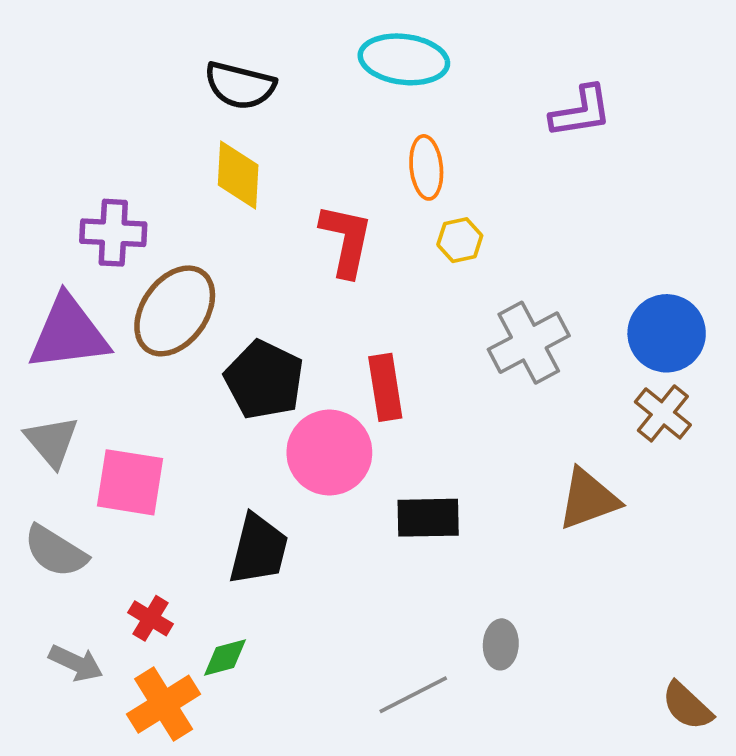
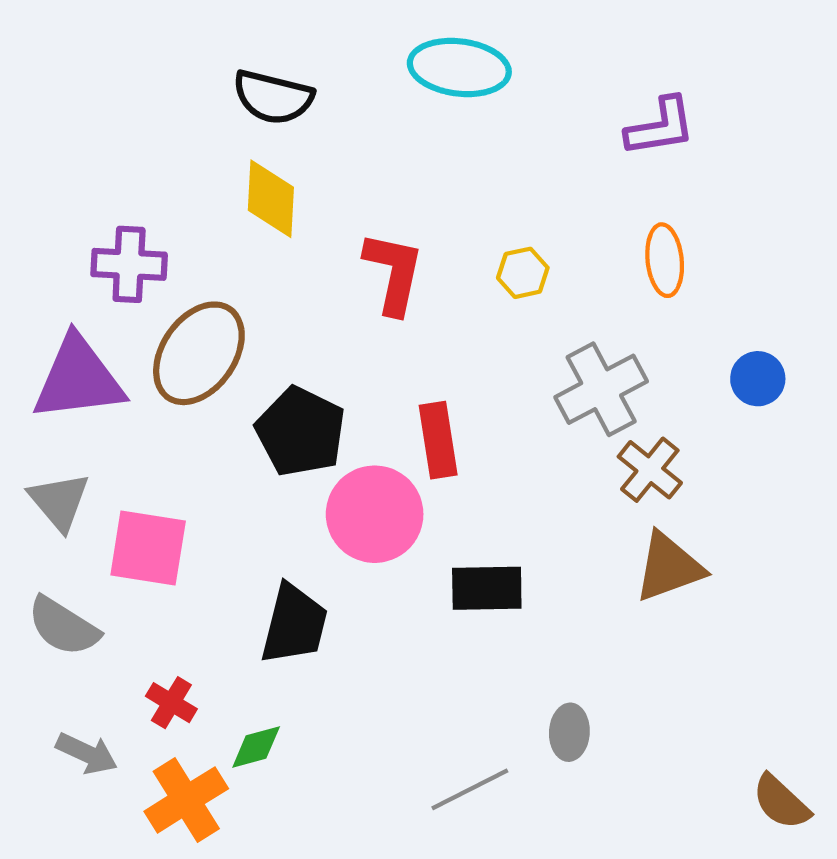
orange ellipse: (426, 167) -> (665, 260), moved
blue circle: (667, 333) -> (758, 379), size x0.6
brown cross: (663, 413) -> (650, 470), moved

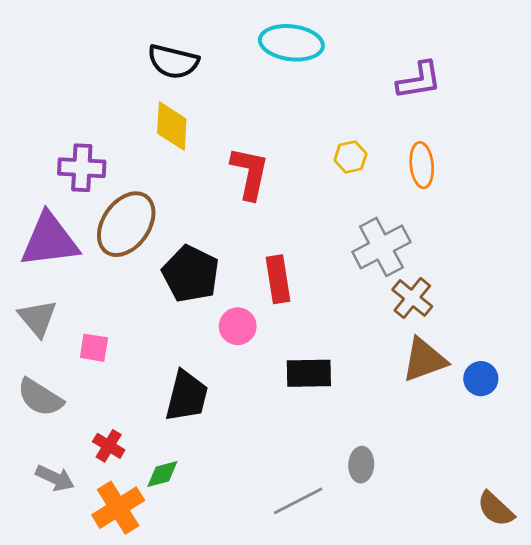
yellow hexagon: (523, 273) -> (350, 157), moved
blue circle: (758, 379) -> (481, 379), moved
pink circle: (375, 514) -> (238, 326), size x0.6
pink square: (148, 548) -> (94, 348), size x0.6

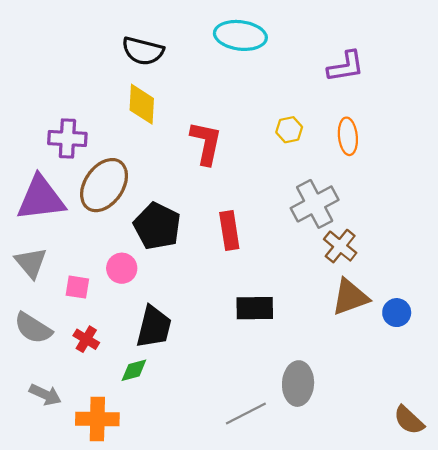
pink circle: (238, 326) -> (122, 268), moved
red cross: (109, 446) -> (86, 339), moved
gray ellipse: (361, 465) -> (298, 384), size x1.5
green diamond: (162, 474) -> (134, 370), moved
orange cross: (118, 508) -> (97, 419), turned 33

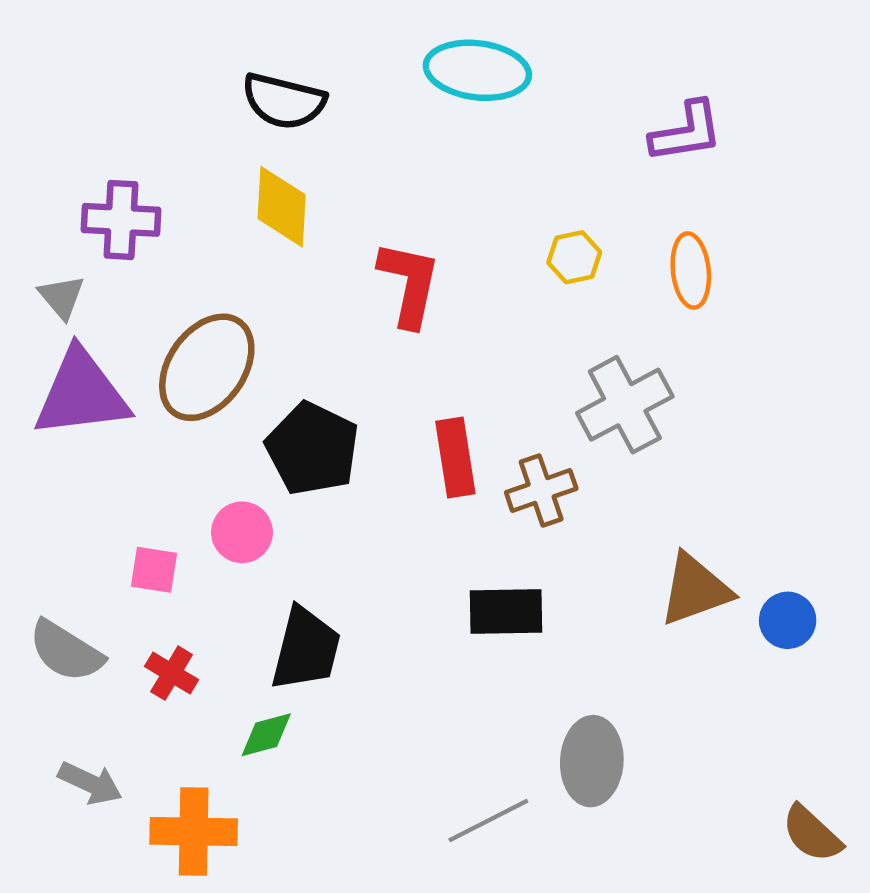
purple cross: (67, 139) -> (121, 220), moved
brown cross: (340, 246) -> (541, 490), moved, turned 32
gray triangle: (31, 263) -> (62, 297), moved, size x0.7

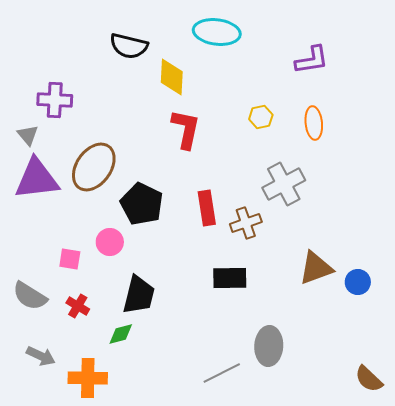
yellow diamond: (282, 207) -> (172, 77), moved

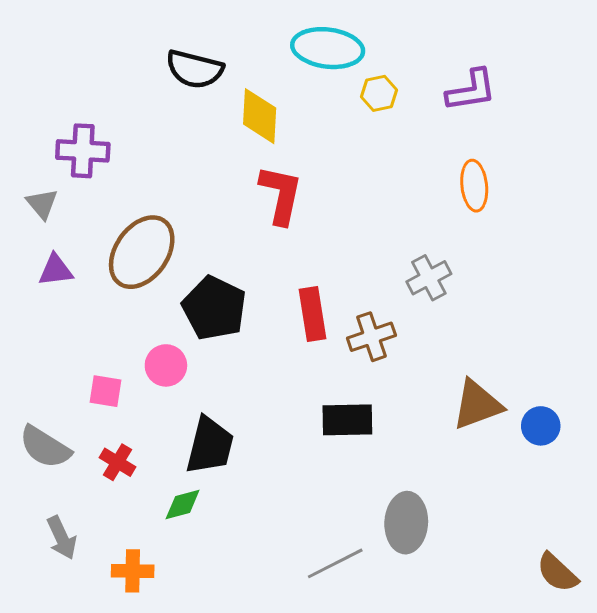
yellow hexagon: (261, 117) -> (379, 93), moved
purple triangle: (37, 179) -> (56, 270), size x0.5
gray cross: (284, 184) -> (429, 278), size x0.7
gray arrow: (41, 356) -> (62, 538), turned 40
orange cross: (88, 378) -> (133, 571), size x0.7

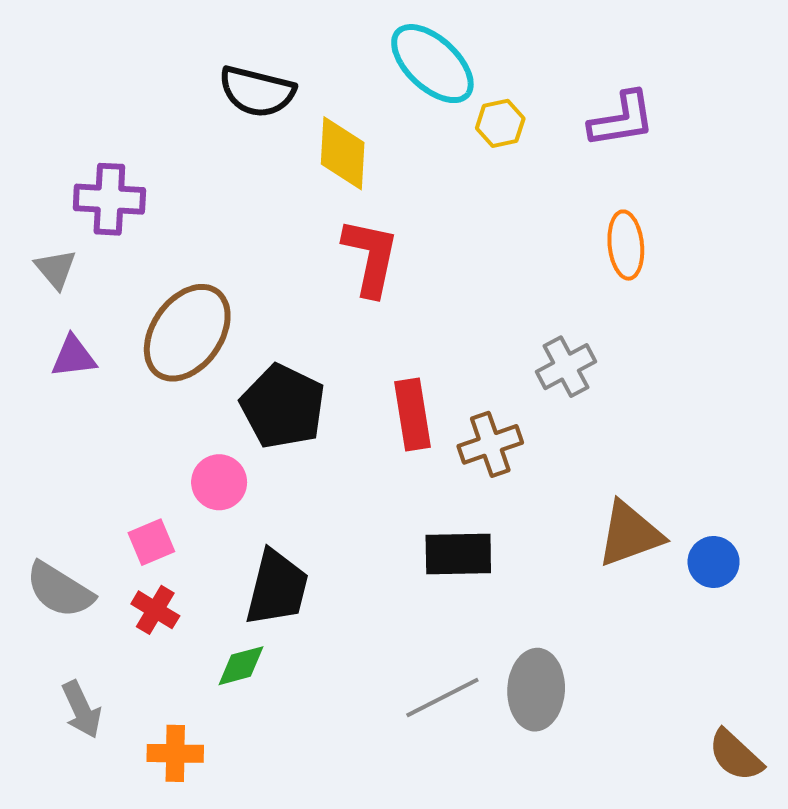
cyan ellipse: (328, 48) -> (432, 64), turned 36
pink square: (105, 391) -> (151, 542), moved, turned -32
gray line: (335, 563) -> (442, 698), moved

